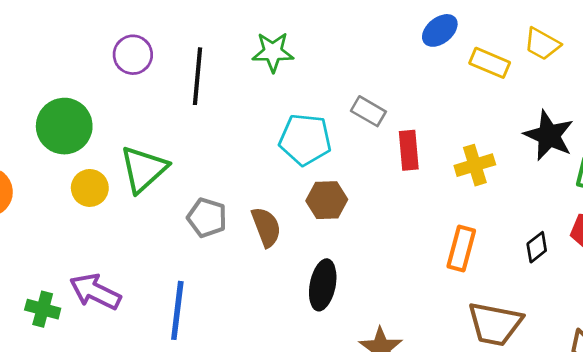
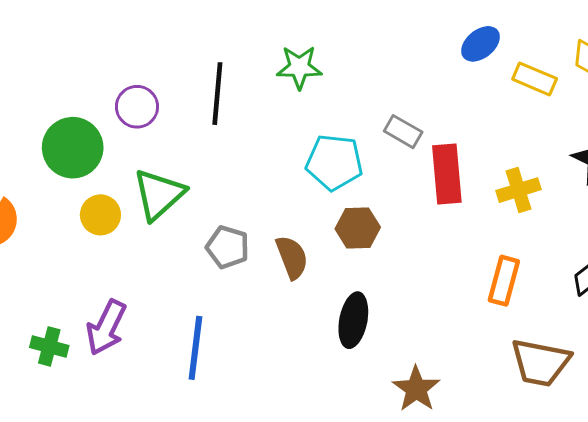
purple circle: (133, 55) -> (137, 107), moved
red rectangle: (409, 150) -> (447, 174), size x1.4
purple arrow: (95, 292) -> (106, 327), turned -90

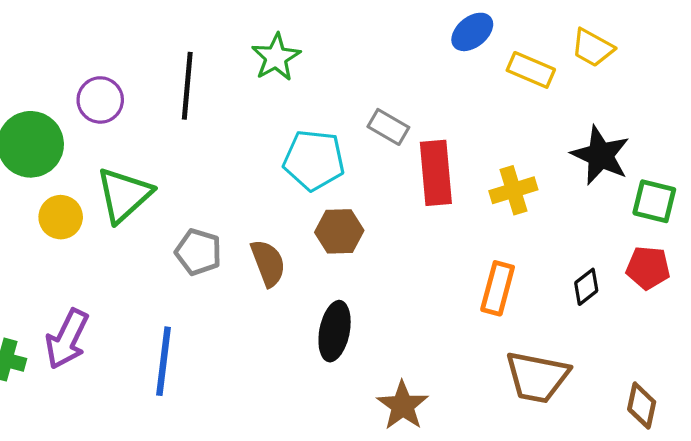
green star: (299, 67) -> (276, 57), turned -30

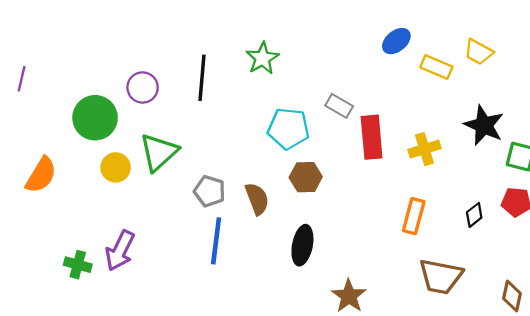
blue line: (164, 361) -> (216, 241), moved

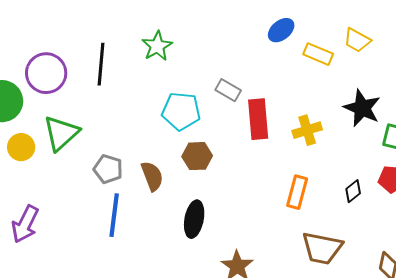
purple circle: (143, 87) -> (46, 73), size x1.4

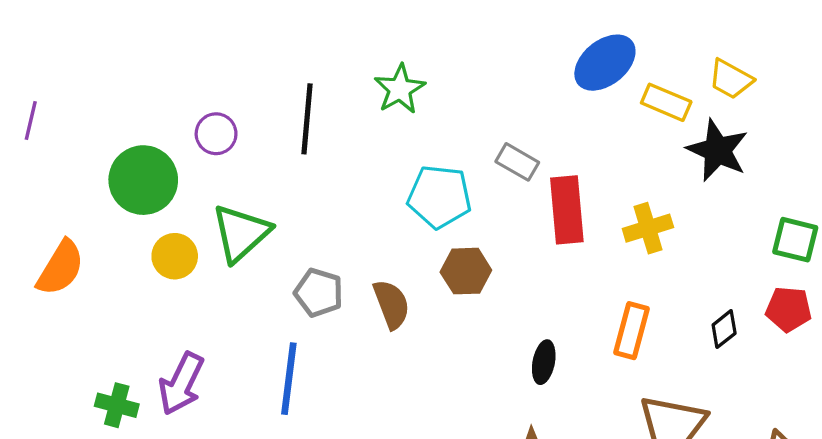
blue ellipse: (281, 30) -> (605, 63), size x1.4
purple circle: (46, 73) -> (216, 134), size x0.6
black star: (362, 108) -> (717, 150), moved
blue line: (114, 215) -> (289, 379), moved
black ellipse: (194, 219) -> (544, 362), moved, size x0.7

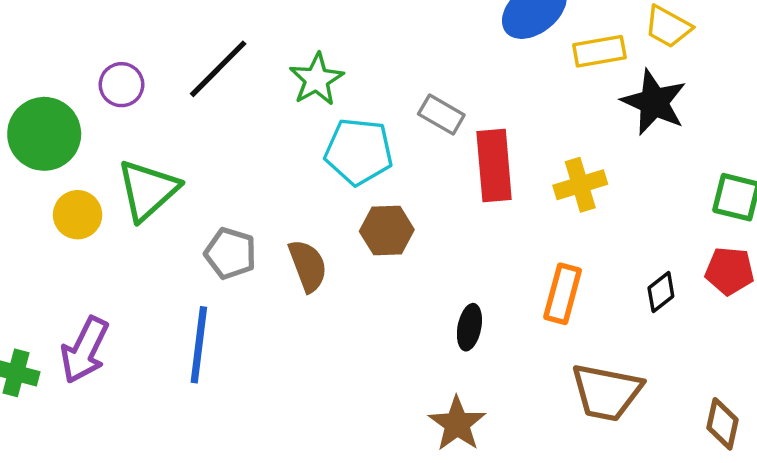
green star: (400, 89) -> (317, 79), moved
yellow rectangle: (666, 102) -> (599, 51), turned -33
black line: (307, 119) -> (218, 69), turned 40

